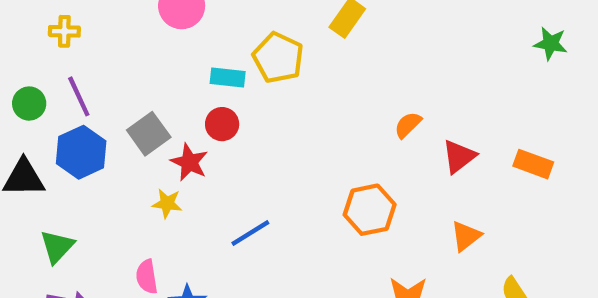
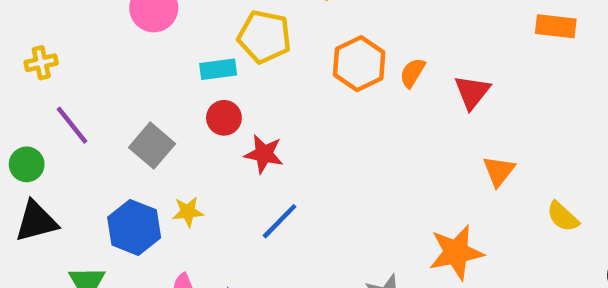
green circle: (29, 104) -> (27, 164), moved
blue hexagon: (81, 152) -> (134, 227), moved
red star: (189, 162) -> (264, 154), moved
orange rectangle: (533, 164) -> (556, 26), moved
orange hexagon: (370, 210) -> (359, 64), moved

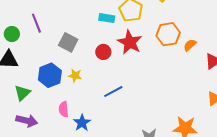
red circle: (224, 118) -> (103, 52), moved
gray square: (152, 146) -> (68, 42), turned -30
red star: (264, 154) -> (130, 42), moved, size x1.4

